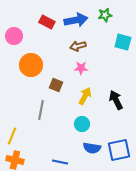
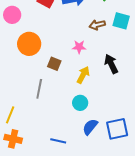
brown arrow: (78, 46) -> (97, 25), moved
black arrow: (116, 100) -> (111, 64), moved
blue semicircle: (92, 148) -> (90, 127), turned 120

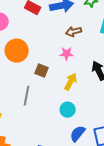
brown arrow: (97, 25) -> (74, 32), moved

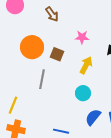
brown arrow: (74, 32) -> (52, 14), moved, turned -112
orange circle: (17, 51) -> (32, 47), moved

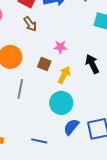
brown square: (57, 54) -> (44, 64), moved
cyan circle: (83, 93) -> (61, 103), size x1.5

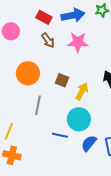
pink star: (60, 47) -> (78, 42), moved, size x1.5
blue line: (39, 141) -> (60, 135), moved

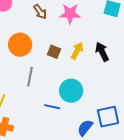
yellow arrow: (82, 91) -> (77, 51), moved
blue semicircle: (89, 143) -> (85, 128), moved

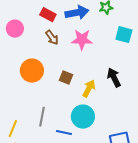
yellow arrow: (77, 51) -> (89, 89), moved
gray line: (30, 77) -> (42, 117), moved

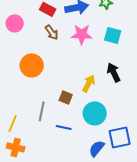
cyan square: (124, 35) -> (113, 35), moved
brown square: (66, 78) -> (66, 97), moved
cyan circle: (83, 117) -> (95, 113), moved

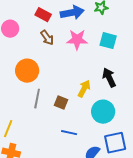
gray line: (42, 111) -> (37, 99), moved
cyan circle: (95, 113) -> (103, 112), moved
blue line: (64, 127) -> (69, 133), moved

